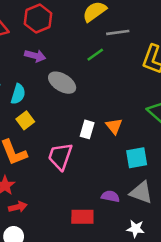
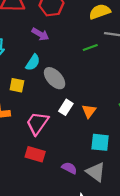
gray ellipse: (62, 83) -> (55, 78), moved
cyan semicircle: (18, 94) -> (33, 62), moved
yellow square: (25, 120) -> (17, 85), turned 32
red rectangle: (82, 217) -> (35, 154), moved

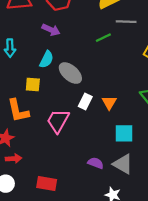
red rectangle: (35, 154) -> (47, 184), moved

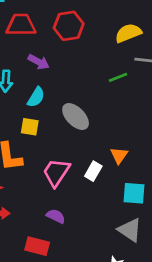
purple arrow: (51, 30) -> (39, 62), moved
cyan semicircle: (46, 59) -> (36, 97), moved
white rectangle: (85, 101) -> (93, 171), moved
purple semicircle: (96, 163) -> (56, 216), moved

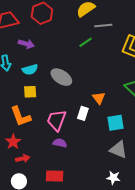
cyan semicircle: (36, 97) -> (30, 70), turned 56
purple semicircle: (56, 216) -> (60, 143), moved

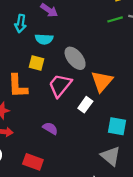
green line: (86, 42) -> (115, 19), moved
orange triangle: (99, 98) -> (102, 81), moved, size x1.5
pink trapezoid: (57, 120) -> (60, 85), moved

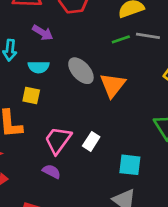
gray ellipse: (75, 58) -> (81, 71), moved
orange triangle: (102, 81) -> (113, 85), moved
pink trapezoid: (60, 85) -> (58, 140), moved

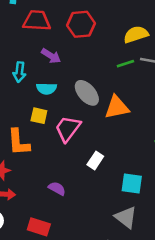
orange triangle: (113, 85) -> (117, 107), turned 40
pink trapezoid: (58, 140) -> (68, 129), moved

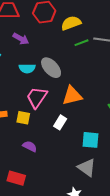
yellow semicircle: (136, 34) -> (71, 23), moved
cyan semicircle: (47, 89) -> (27, 68), moved
orange triangle: (117, 107) -> (72, 96), moved
yellow square: (39, 116) -> (23, 118), moved

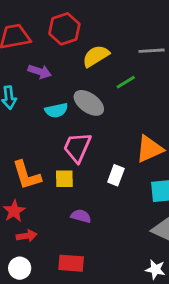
yellow semicircle: (71, 23) -> (96, 56), moved
green line: (82, 43) -> (126, 82), moved
orange triangle: (72, 96) -> (149, 149), moved

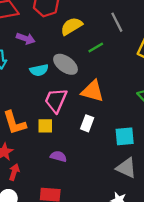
gray line: (152, 51) -> (117, 22), turned 66
orange triangle: (149, 149) -> (93, 91), moved, turned 40
red arrow: (27, 236) -> (14, 172), turned -63

